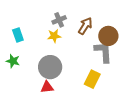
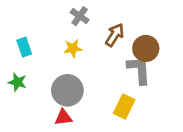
gray cross: (59, 20) -> (80, 16), moved, turned -32

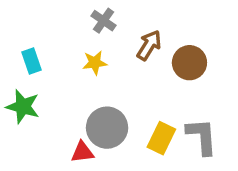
gray L-shape: (139, 70) -> (202, 136), moved
green star: (17, 82) -> (23, 107), size x1.4
gray circle: (67, 90) -> (107, 128), moved

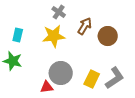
cyan rectangle: (32, 61) -> (18, 35), turned 32
yellow star: (95, 63) -> (54, 36), size x1.6
gray L-shape: (202, 136) -> (115, 78), turned 60

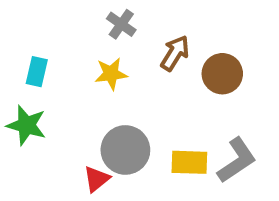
yellow star: (54, 36) -> (111, 74), size x0.7
yellow rectangle: (92, 79) -> (189, 162), turned 66
red triangle: (47, 87) -> (97, 179), turned -32

